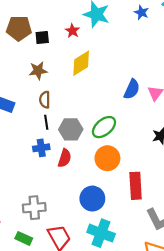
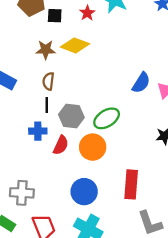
yellow diamond: (81, 63) -> (75, 45), moved, turned 45
orange circle: (107, 158) -> (93, 147), moved

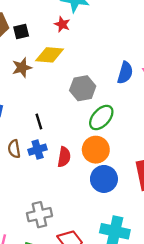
red star: (87, 13) -> (62, 24), moved
brown semicircle: (48, 81) -> (14, 149), moved
gray hexagon: (71, 116) -> (83, 88), moved
blue circle: (84, 192) -> (104, 179), moved

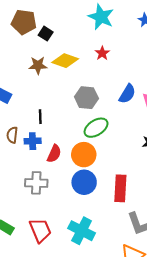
red star: (62, 24) -> (102, 53), moved
black square: (21, 32) -> (46, 34), turned 32
gray cross: (39, 215) -> (36, 183), moved

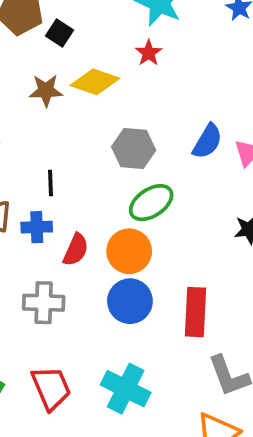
red star: (102, 53) -> (149, 53), moved

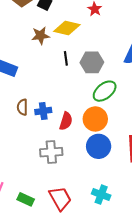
black line: (50, 183) -> (66, 58), moved
cyan cross: (126, 389) -> (101, 195), size x0.7

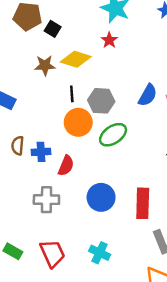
orange circle: (95, 119) -> (78, 122), moved

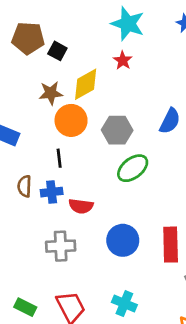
yellow diamond: (76, 59) -> (86, 84), turned -44
black line: (72, 94) -> (59, 158), moved
orange circle: (78, 122) -> (71, 120), moved
red semicircle: (66, 166) -> (81, 206), turned 78

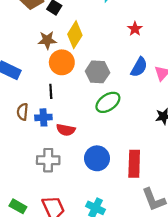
red star: (123, 60) -> (135, 29), moved
yellow diamond: (86, 84) -> (75, 35), turned -32

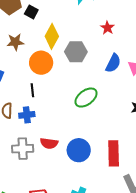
brown star: (47, 40) -> (15, 42), moved
gray hexagon: (97, 72) -> (76, 52), moved
red semicircle: (66, 130) -> (49, 143), moved
gray cross: (48, 160) -> (23, 149), moved

